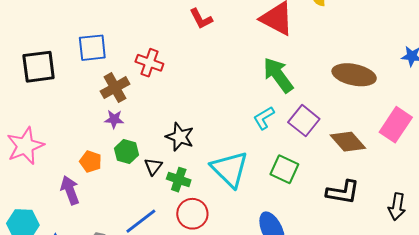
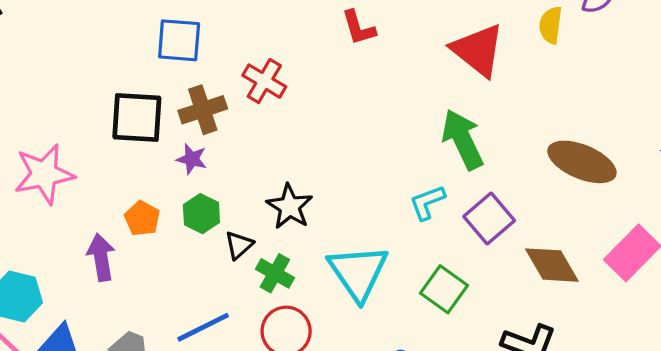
black square: (39, 67) -> (137, 117), moved

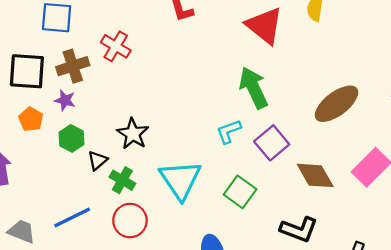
brown ellipse: (582, 162) -> (336, 104), turned -60
orange pentagon: (142, 218) -> (31, 119), moved

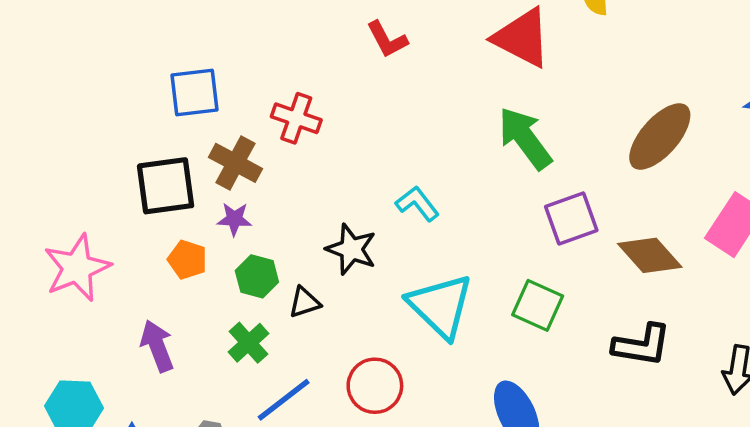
brown cross: (73, 66) -> (235, 163), turned -32
cyan L-shape: (229, 131) -> (417, 204), moved, turned 84
purple square: (272, 143) -> (571, 218), turned 32
black triangle: (97, 160) -> (305, 302), turned 35
green cross: (122, 180) -> (249, 343), moved, turned 30

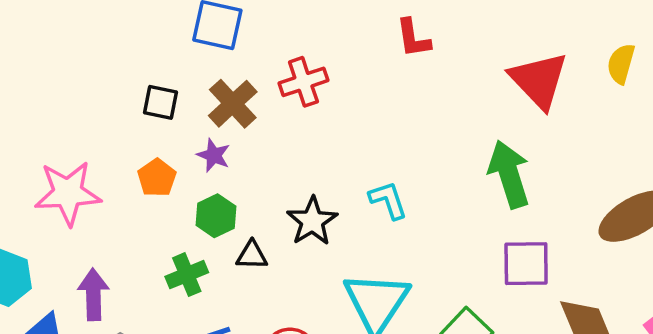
red cross: (296, 118) -> (303, 82), turned 33
black square: (166, 186) -> (161, 102), size x0.6
pink star: (77, 268) -> (68, 193), moved
purple arrow: (157, 346) -> (93, 294), moved

